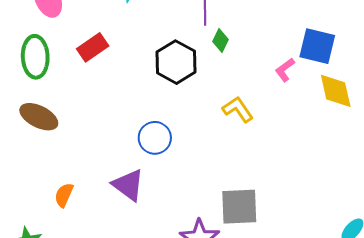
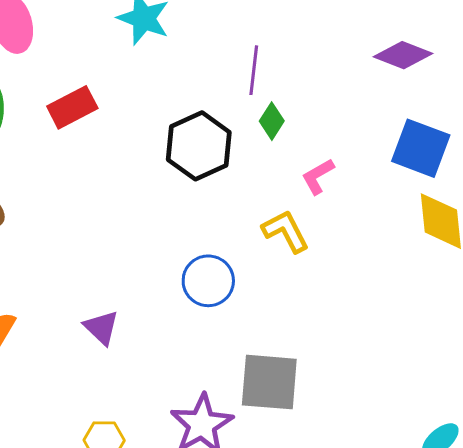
pink L-shape: (285, 70) -> (318, 176), moved
blue circle: (155, 138) -> (208, 281), moved
purple triangle: (128, 185) -> (101, 328), size x0.7

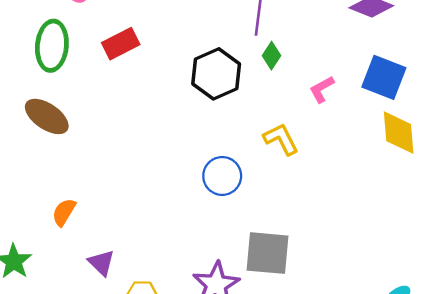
pink L-shape: (318, 176) -> (322, 89), moved
purple triangle: (101, 328) -> (101, 263), moved

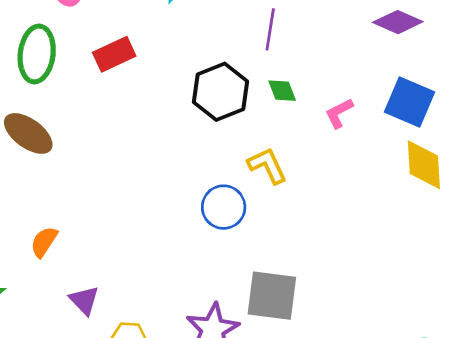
green diamond: (272, 56) -> (282, 91), moved, turned -56
yellow L-shape: (281, 139) -> (267, 166), moved

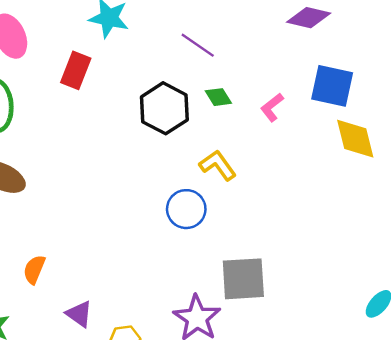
purple line: (270, 29) -> (198, 45), turned -54
red rectangle: (114, 54) -> (76, 70), moved, turned -33

